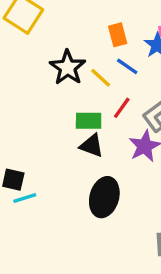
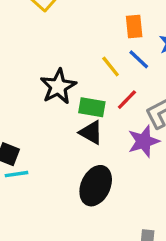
black star: (68, 67) -> (58, 86), moved

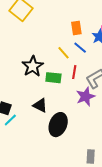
red line: (127, 100) -> (74, 72), turned -32
black triangle: (91, 133) -> (40, 105), moved
cyan line: (16, 174) -> (10, 120), turned -32

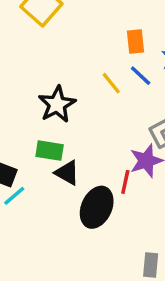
red line: (74, 72) -> (125, 182), moved
green rectangle: (53, 78) -> (50, 151), moved

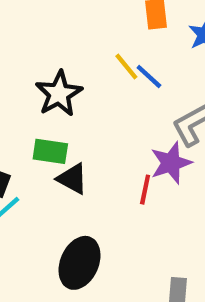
blue line: (141, 76) -> (149, 76), moved
black ellipse: (97, 207) -> (80, 263), moved

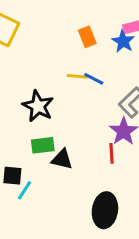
yellow line: (126, 67) -> (77, 76), turned -30
black ellipse: (80, 263) -> (105, 210), moved

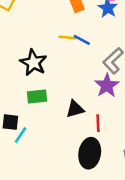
red line: (111, 153) -> (98, 123), moved
black triangle: (62, 159) -> (75, 109), moved, turned -30

